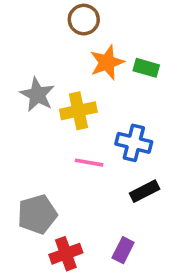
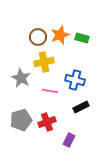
brown circle: (84, 20) -> (38, 37), moved
gray star: (37, 95) -> (21, 78), moved
red cross: (66, 254) -> (47, 122), moved

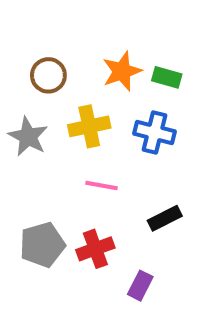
brown circle: (38, 37) -> (48, 75), moved
gray star: (21, 78) -> (28, 137), moved
blue cross: (75, 80) -> (155, 133), moved

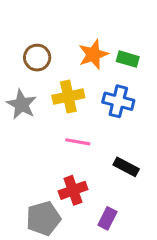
black rectangle: (165, 218) -> (126, 167), turned 55
gray pentagon: (42, 245) -> (43, 218), moved

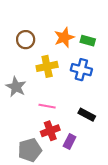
gray star: (21, 104) -> (16, 87), moved
pink line: (78, 142) -> (47, 106), moved
purple rectangle: (107, 218) -> (70, 141), moved

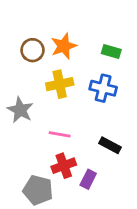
orange star: (64, 37) -> (64, 46), moved
gray pentagon: (30, 150) -> (38, 190), turned 30

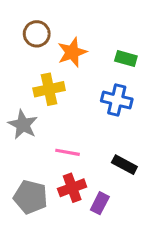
brown circle: (32, 50) -> (37, 34), moved
yellow cross: (60, 84) -> (49, 89), moved
gray pentagon: (38, 190) -> (31, 197), moved

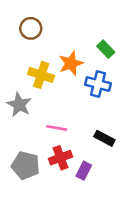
orange star: (72, 52) -> (71, 63), moved
green rectangle: (126, 58) -> (106, 49), turned 30
yellow cross: (49, 89) -> (41, 75), turned 30

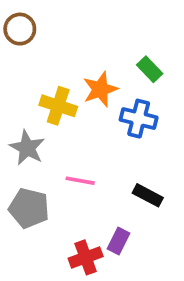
brown circle: (31, 28) -> (20, 29), moved
red cross: (60, 158) -> (86, 257), moved
gray pentagon: (26, 165) -> (29, 208), moved

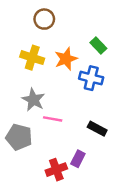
brown circle: (20, 29) -> (44, 19), moved
yellow cross: (58, 106) -> (32, 58), moved
gray star: (27, 148) -> (33, 100), moved

